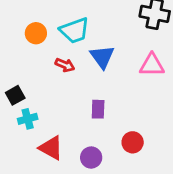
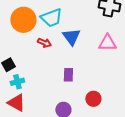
orange circle: (36, 33) -> (23, 20), size x1.6
red triangle: (51, 148) -> (16, 103), moved

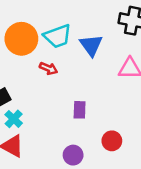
blue triangle: (71, 37) -> (91, 45), moved
cyan cross: (17, 82) -> (14, 119), turned -32

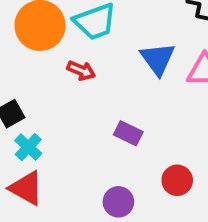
blue triangle: (91, 45) -> (158, 59), moved
purple rectangle: (80, 110) -> (128, 133), turned -66

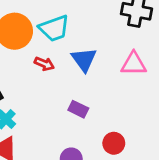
blue triangle: (158, 59) -> (84, 60), moved

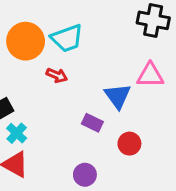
blue triangle: (84, 60) -> (118, 96), moved
red circle: (114, 143) -> (129, 144), moved

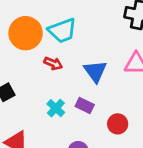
blue triangle: (118, 96) -> (95, 71), moved
cyan cross: (17, 133) -> (56, 108), moved

